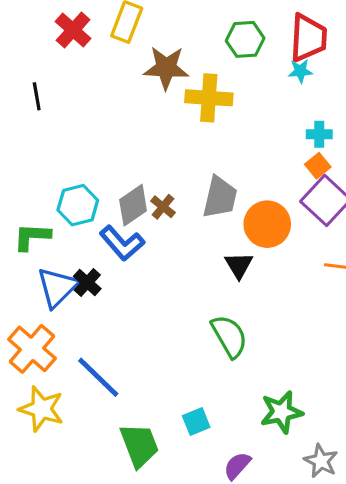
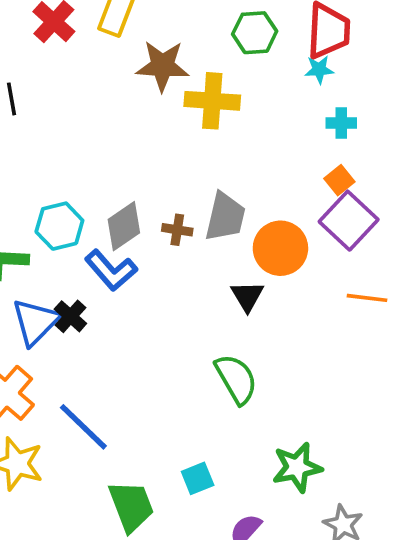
cyan cross: (319, 134) -> (341, 123), moved
brown cross: (163, 207) -> (177, 230), moved, turned -30

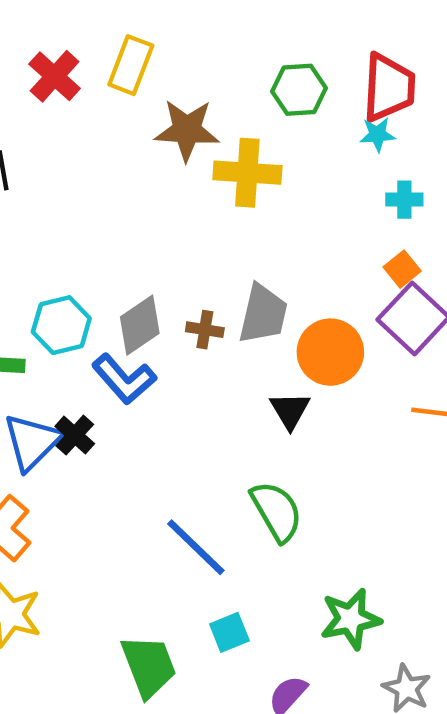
blue line: (83, 427) -> (196, 547), moved

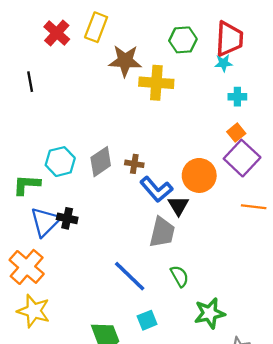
gray trapezoid: (263, 314) -> (162, 232), moved
blue L-shape: (124, 379) -> (156, 189), moved
black cross: (75, 435) -> (67, 218), turned -30
green semicircle: (277, 511) -> (180, 276), moved, size x0.7

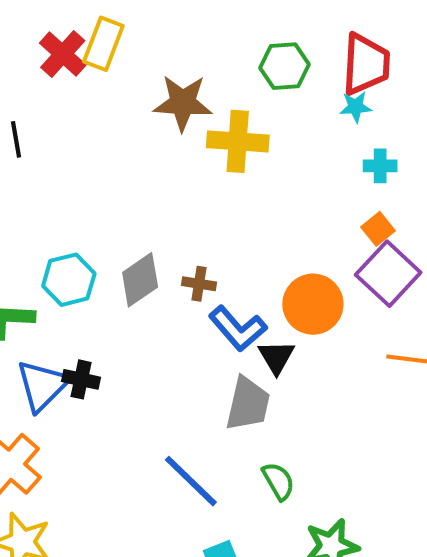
yellow rectangle: (96, 27) -> (103, 44), moved

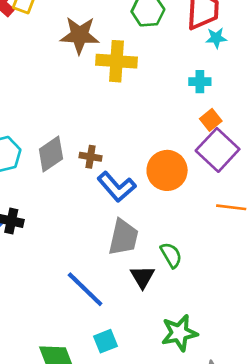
cyan star: (356, 107) -> (216, 38), moved
cyan cross: (380, 166) -> (200, 82), moved
black triangle: (276, 357) -> (142, 277), moved
green semicircle: (278, 481) -> (171, 255), moved

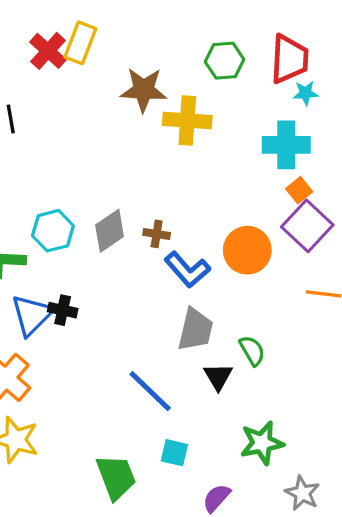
cyan cross: (200, 82) -> (286, 145), size x1.8
cyan square: (106, 341) -> (174, 453), turned 35

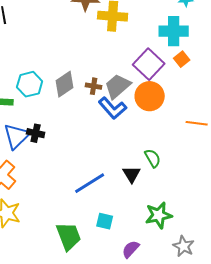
purple square: (307, 226) -> (149, 64), moved
gray trapezoid: (195, 330) -> (118, 86), moved, turned -144
blue line: (150, 391) -> (90, 183), turned -76

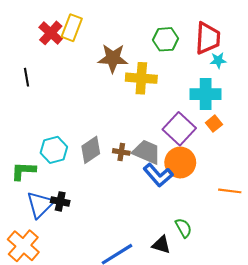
gray trapezoid: (118, 86) -> (147, 152), turned 64
blue L-shape: (113, 108) -> (158, 175), moved
black triangle: (132, 174) -> (161, 245), turned -42

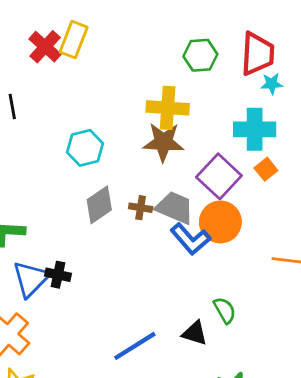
brown star: (113, 58) -> (163, 142), moved
cyan hexagon: (54, 150) -> (85, 148), moved

